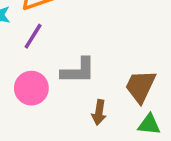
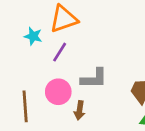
brown arrow: (99, 112) -> (79, 110), moved

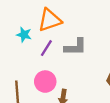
gray L-shape: (94, 79) -> (75, 47), moved

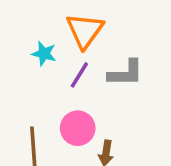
orange triangle: (50, 20) -> (85, 31), turned -35

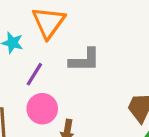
purple line: (79, 75) -> (34, 74), moved

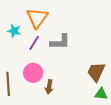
purple line: (34, 74) -> (34, 43), moved

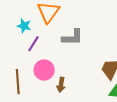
purple line: (34, 43) -> (34, 44), moved

